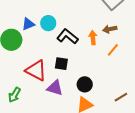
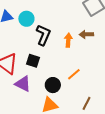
black L-shape: (67, 36) -> (43, 35), turned 65
orange line: (113, 50) -> (74, 74), moved
brown line: (121, 97) -> (87, 103), turned -40

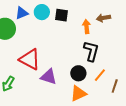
black L-shape: (43, 35) -> (91, 51), moved
black square: (33, 61) -> (62, 15), moved
orange line: (74, 74) -> (100, 75), moved

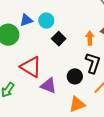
black square: (62, 15) -> (59, 39), moved, turned 32
black circle: (78, 73) -> (75, 76), moved

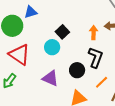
cyan circle: (46, 21) -> (52, 47), moved
red triangle: (31, 67) -> (19, 55), moved

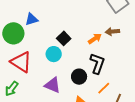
orange arrow: (94, 33) -> (95, 39), turned 56

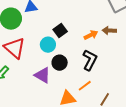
black circle: (79, 77) -> (60, 63), moved
orange line: (104, 88) -> (85, 86), moved

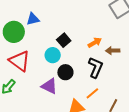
brown arrow: (109, 30) -> (113, 51), moved

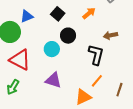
black square: (64, 40) -> (58, 14), moved
orange arrow: (95, 42) -> (89, 13), moved
black circle: (65, 72) -> (68, 36), moved

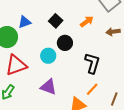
brown arrow: (110, 35) -> (113, 32), moved
red triangle: (20, 60) -> (16, 65), turned -50

